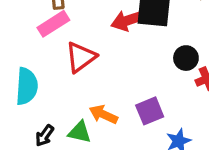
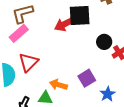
red triangle: (81, 57) -> (28, 62), moved

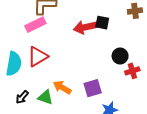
black square: (80, 15) -> (102, 23), size x0.6

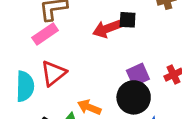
black circle: (120, 56) -> (134, 97), moved, size x1.6
purple square: (93, 88) -> (138, 75), moved

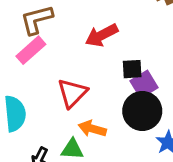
black square: (128, 20) -> (132, 69), moved
red triangle: (53, 73) -> (72, 93), moved

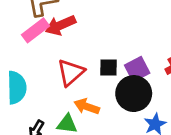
red arrow: (102, 35) -> (61, 25), moved
black square: (132, 69) -> (109, 67), moved

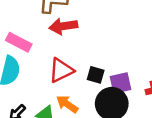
pink rectangle: (35, 30) -> (19, 42), moved, turned 50

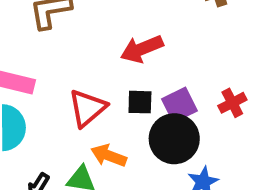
red arrow: (63, 26) -> (142, 49), moved

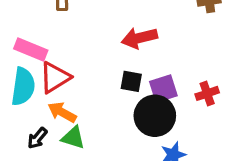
red triangle: (87, 108) -> (55, 77), moved
orange arrow: (109, 156) -> (62, 112), moved

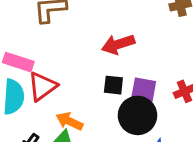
purple square: (163, 89) -> (144, 90), turned 32
orange arrow: (62, 112) -> (69, 121), moved

